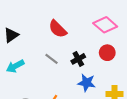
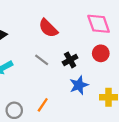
pink diamond: (105, 25) -> (99, 24), turned 30
blue star: (87, 83) -> (79, 85), turned -30

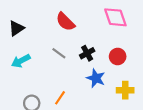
red circle: (101, 53) -> (118, 56), moved
blue star: (79, 85) -> (96, 78), turned -30

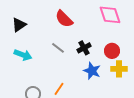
cyan arrow: (21, 61) -> (23, 55), turned -132
yellow cross: (125, 90) -> (119, 69), moved

